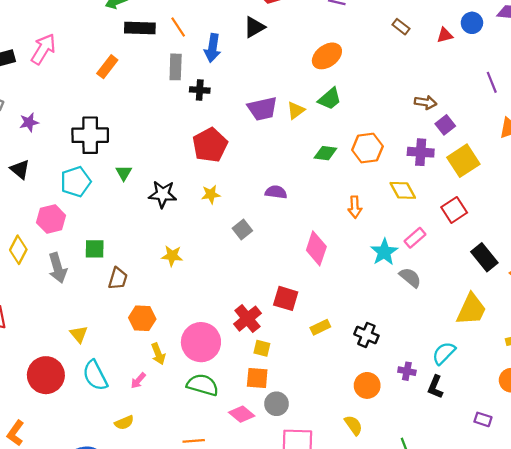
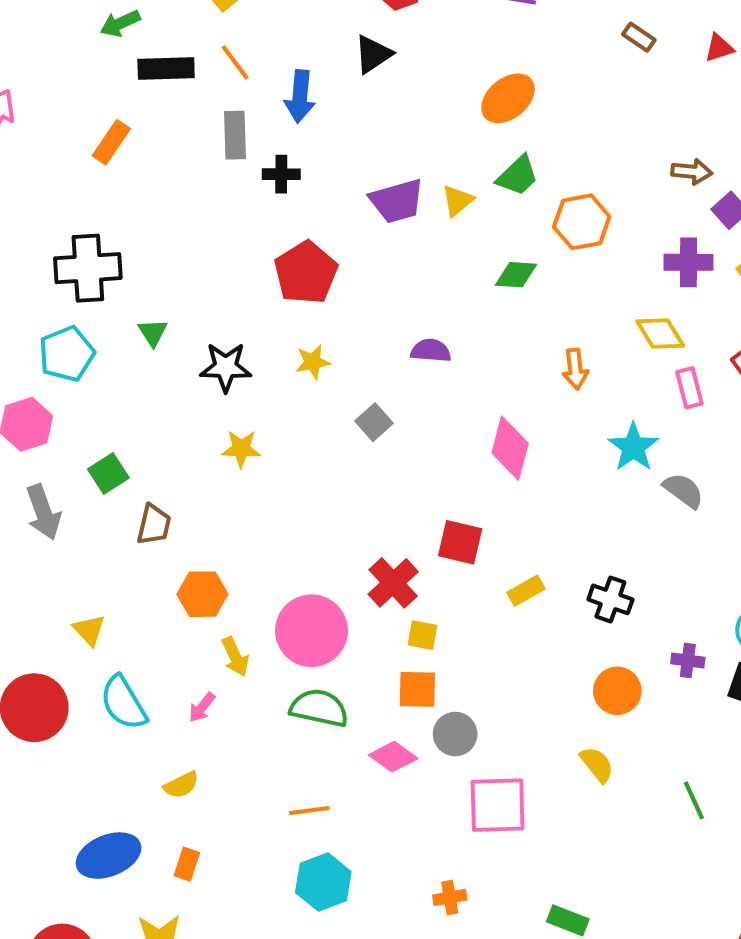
orange hexagon: (367, 148) -> (582, 222), moved
pink rectangle: (415, 238) -> (689, 388), moved, turned -60
green square: (95, 249) -> (108, 473), turned -30
yellow star: (172, 256) -> (241, 449), moved

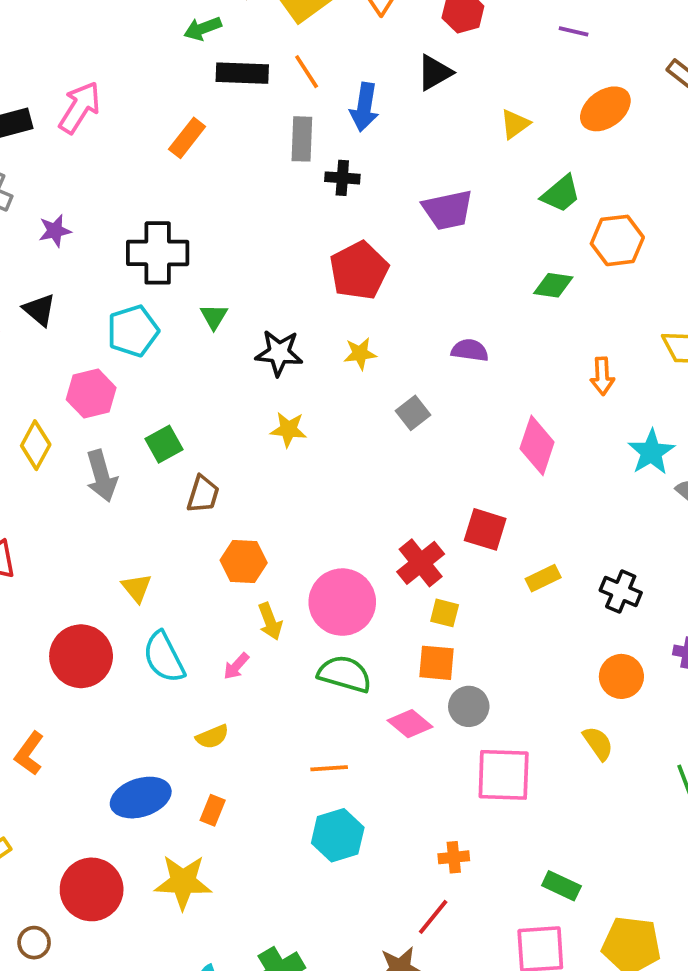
orange ellipse: (508, 98) -> (605, 109), moved
yellow triangle: (458, 201) -> (515, 124), moved

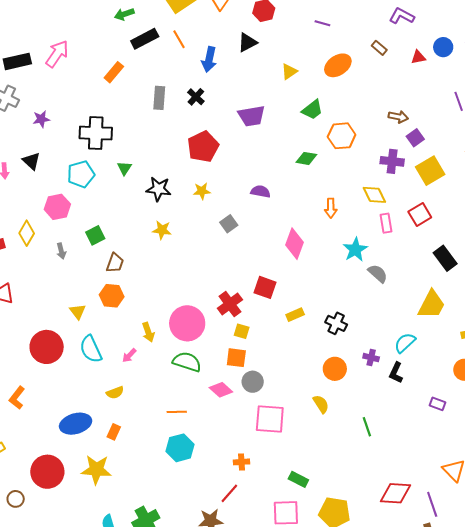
black rectangle: (242, 73) -> (145, 39), turned -32
gray rectangle: (302, 139) -> (159, 98), moved
black cross: (342, 178) -> (196, 97), turned 36
gray arrow: (102, 476) -> (61, 251), size x0.6
orange hexagon: (244, 562) -> (112, 296), moved

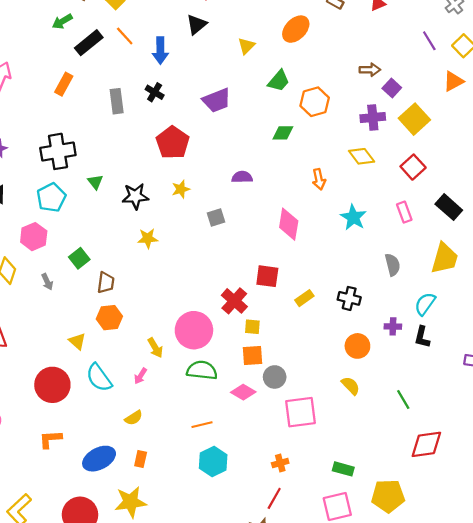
pink rectangle: (386, 223) -> (404, 212), moved
gray square: (229, 224) -> (216, 218), turned 30
gray semicircle: (378, 273) -> (393, 265), moved, turned 45
orange L-shape: (17, 398) -> (50, 439), moved, turned 60
red diamond: (395, 493) -> (426, 444), moved

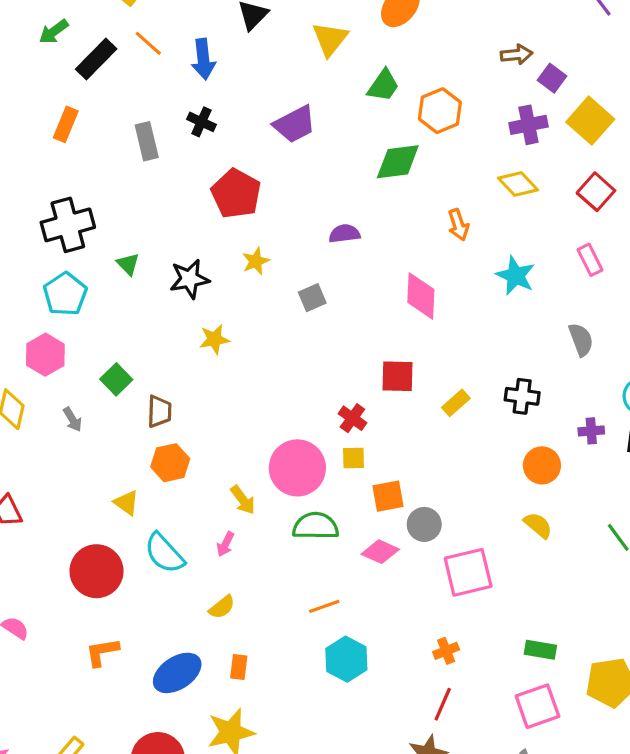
yellow triangle: (246, 46) -> (330, 39), size x1.4
green diamond: (283, 133) -> (398, 162), size x1.4
red cross: (234, 301) -> (352, 418), size x0.7
yellow square: (252, 327) -> (354, 458), moved

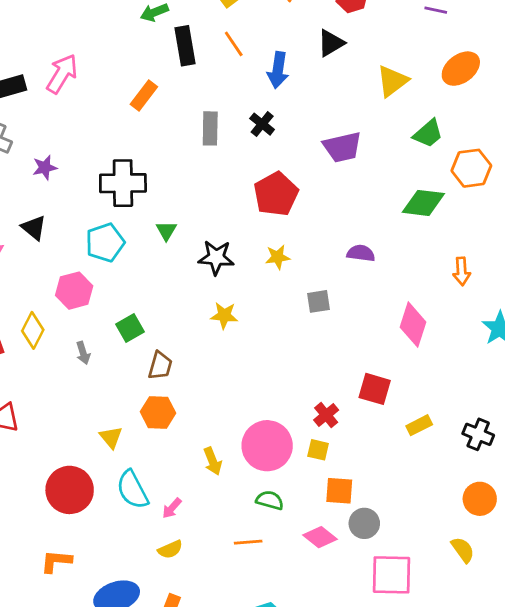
black rectangle: (96, 59) -> (185, 46), turned -69
green semicircle: (316, 526) -> (270, 500), size x0.7
pink arrow: (225, 544) -> (172, 508), moved
orange line: (324, 606) -> (248, 542), moved

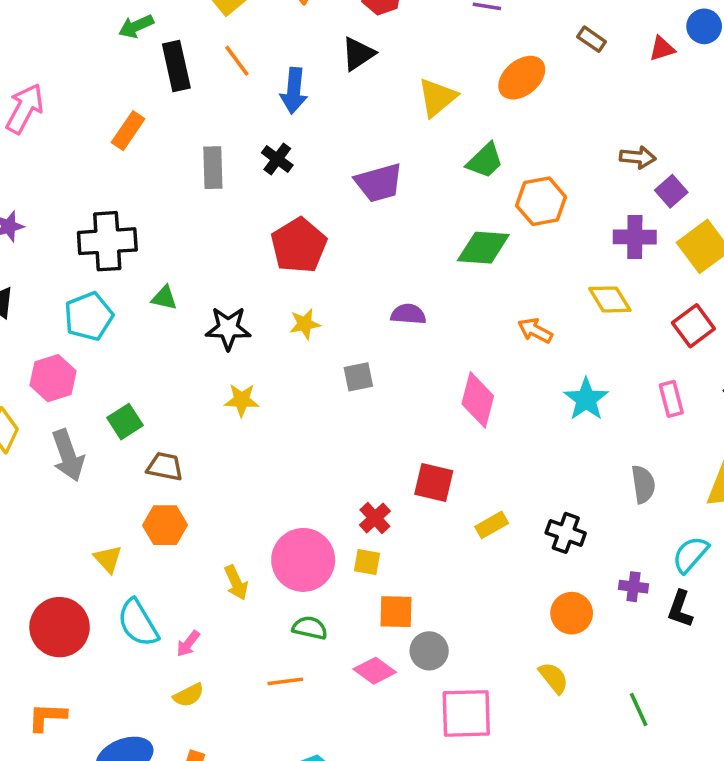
green triangle: (166, 231) -> (164, 298), turned -45
orange arrow: (462, 271) -> (535, 331), turned 124
gray arrow: (83, 353) -> (68, 455), size x1.8
brown trapezoid: (160, 366) -> (165, 467), turned -92

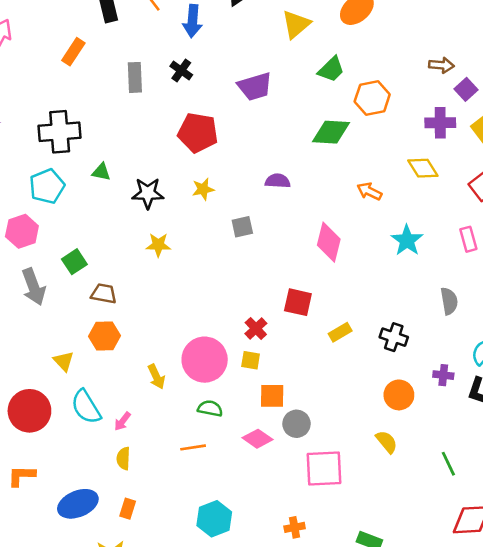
red pentagon: (299, 245) -> (198, 133), turned -30
yellow semicircle: (189, 695) -> (123, 458), turned 120

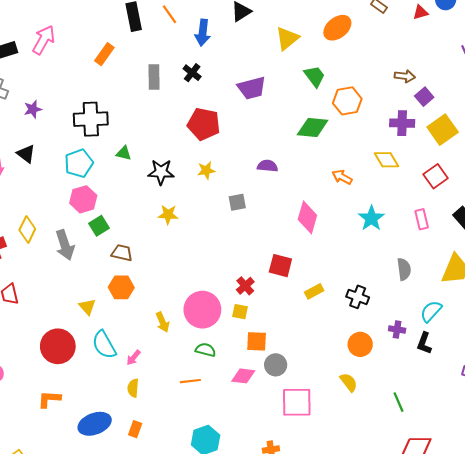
green trapezoid: (331, 69) -> (315, 76), turned -85
pink hexagon: (22, 231) -> (83, 199), moved
pink diamond: (257, 439) -> (243, 376), turned -30

